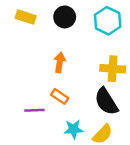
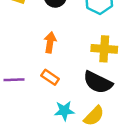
black semicircle: (106, 101) -> (98, 82), turned -32
purple line: (34, 110) -> (14, 80), moved

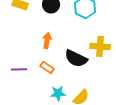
yellow cross: (104, 49) -> (100, 46), moved
black semicircle: (98, 82) -> (76, 58), moved

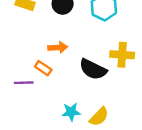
orange arrow: (47, 40) -> (58, 47), turned 77
orange rectangle: (47, 67) -> (43, 68), moved

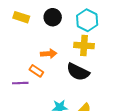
yellow cross: (122, 55) -> (84, 46), moved

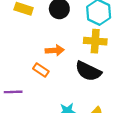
purple line: (20, 83) -> (13, 92), moved

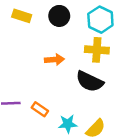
orange rectangle: (41, 70) -> (40, 109), moved

